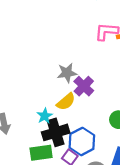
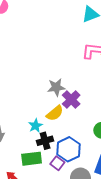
black cross: (56, 132) -> (45, 141), size x0.7

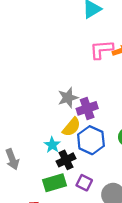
purple cross: (71, 100) -> (87, 108), turned 36
blue hexagon: (68, 149) -> (91, 140), moved

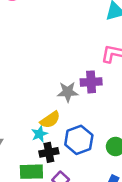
purple cross: (87, 108) -> (91, 82), moved
yellow semicircle: (72, 127) -> (50, 120), moved

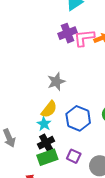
purple cross: (91, 82) -> (68, 33), moved
black cross: (49, 152) -> (46, 143), moved

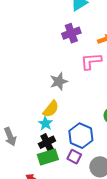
pink L-shape: (84, 38) -> (91, 61), moved
blue hexagon: (78, 118) -> (81, 136), moved

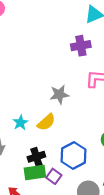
cyan star: (45, 123) -> (20, 123), moved
purple square: (74, 157) -> (54, 176), moved

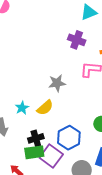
purple cross: (81, 46) -> (77, 40), turned 30
purple square: (54, 176) -> (51, 156), size x1.6

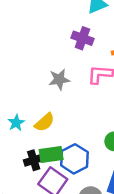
gray star: (57, 83) -> (59, 80), moved
green rectangle: (34, 152) -> (51, 155), moved

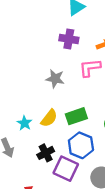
gray star: (59, 80) -> (55, 79), turned 30
green rectangle: (51, 155) -> (76, 116), moved

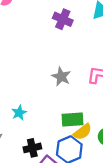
purple cross: (69, 39) -> (63, 19), moved
yellow semicircle: (49, 118) -> (82, 132), moved

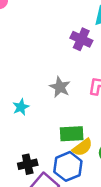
purple cross: (63, 19) -> (81, 39), moved
cyan star: (19, 113) -> (21, 107), moved

